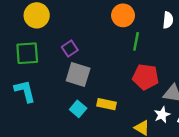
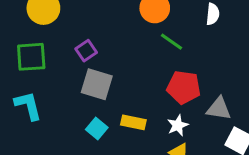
green line: (136, 41) -> (172, 42), turned -66
white star: (162, 115) -> (178, 125), moved

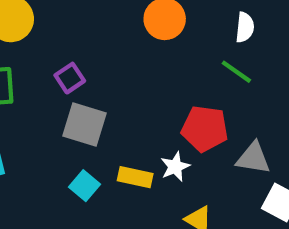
green line: (172, 42) -> (236, 72), moved
white star: (178, 125) -> (175, 167), moved

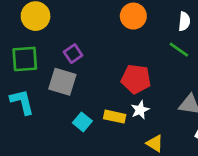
gray square: (85, 124) -> (62, 82), moved
red pentagon: (205, 129) -> (136, 79), moved

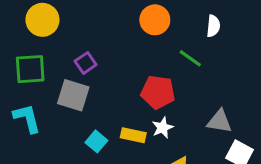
green line: (179, 50) -> (190, 58), moved

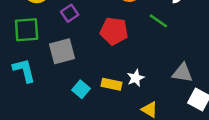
purple square: (86, 63) -> (70, 13), moved
red pentagon: (158, 92) -> (114, 31), moved
gray square: (73, 95) -> (62, 51), turned -32

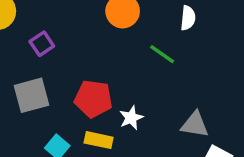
red pentagon: (114, 31) -> (93, 99), moved
white star: (136, 78) -> (131, 118), moved

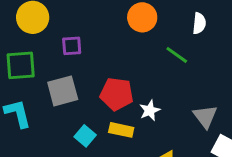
purple square: (42, 44) -> (72, 46), turned 30
gray triangle: (195, 125) -> (205, 116), turned 44

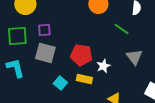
purple square: (72, 46) -> (44, 30), moved
gray square: (63, 91) -> (45, 53), turned 30
gray triangle: (205, 116) -> (134, 57), moved

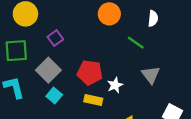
purple square: (44, 30) -> (55, 38), moved, turned -32
gray square: (45, 53) -> (48, 70), turned 30
cyan square: (60, 83) -> (54, 95), moved

